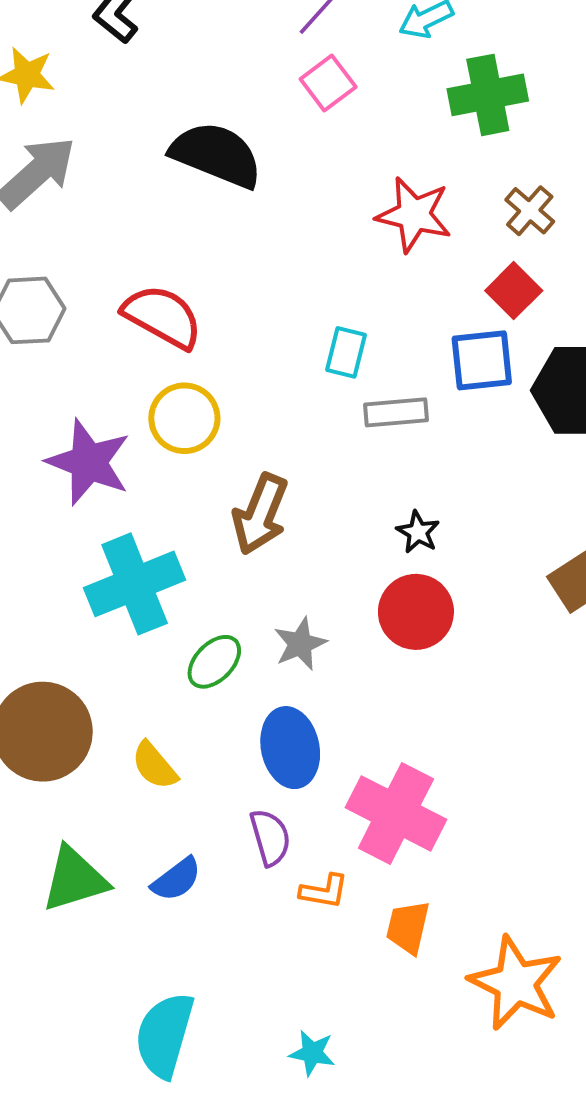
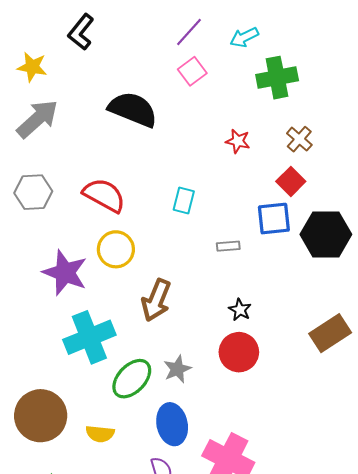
red star: (414, 215) -> (238, 141), size x0.6
cyan rectangle: (346, 352) -> (184, 201), moved
gray rectangle: (396, 412) -> (228, 246), size x0.7
green ellipse: (214, 662) -> (132, 379), size x1.4
yellow semicircle: (154, 766) -> (100, 434), turned -44

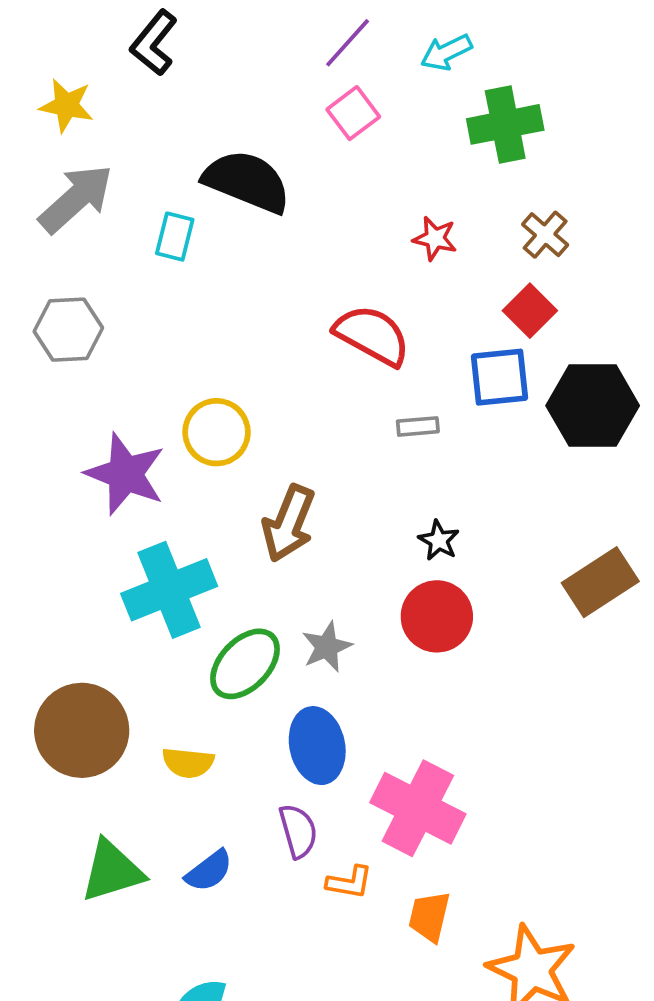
red semicircle: (104, 195) -> (372, 335), moved
cyan rectangle: (184, 201) -> (175, 237), moved

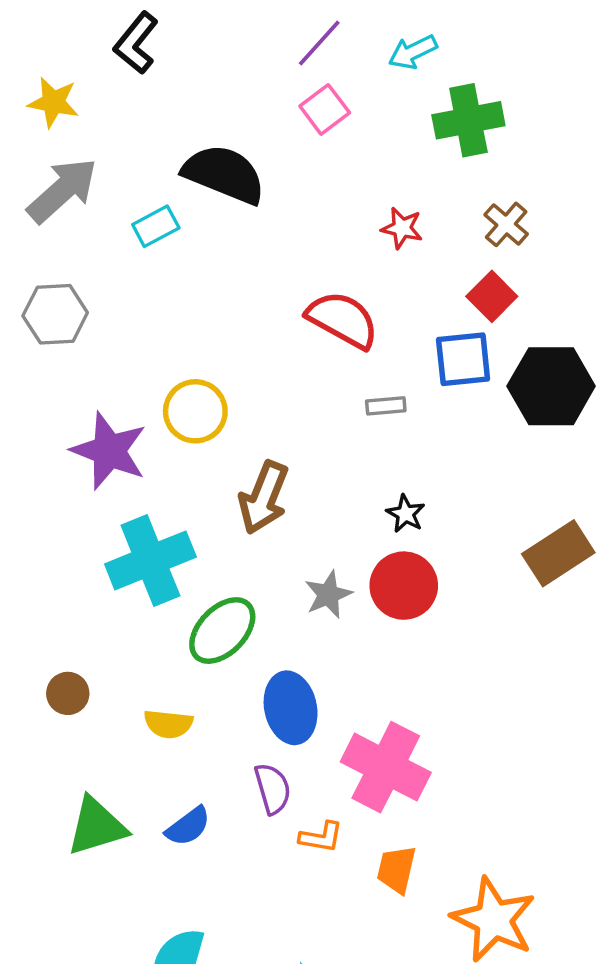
cyan rectangle: (175, 237) -> (156, 226), turned 48
gray star: (327, 647) -> (328, 595), moved
brown circle: (82, 730) -> (68, 693), size x0.5

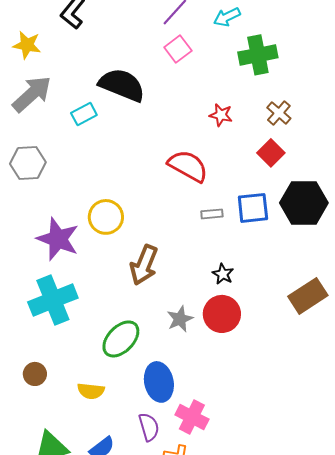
blue square: (463, 359) -> (253, 208), moved
cyan cross: (150, 560) -> (53, 300), moved
pink cross: (386, 767) -> (192, 417), moved, size x0.7

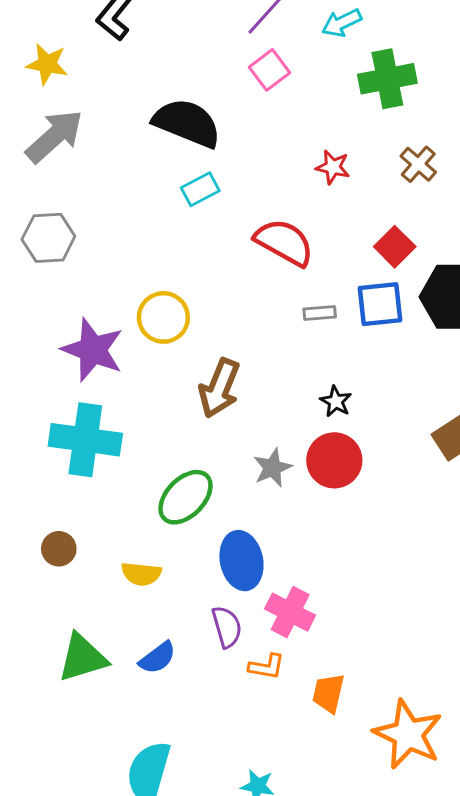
cyan rectangle: (84, 114) -> (200, 189), moved
red square: (271, 153) -> (395, 247), moved
cyan cross: (53, 300) -> (85, 440), turned 30

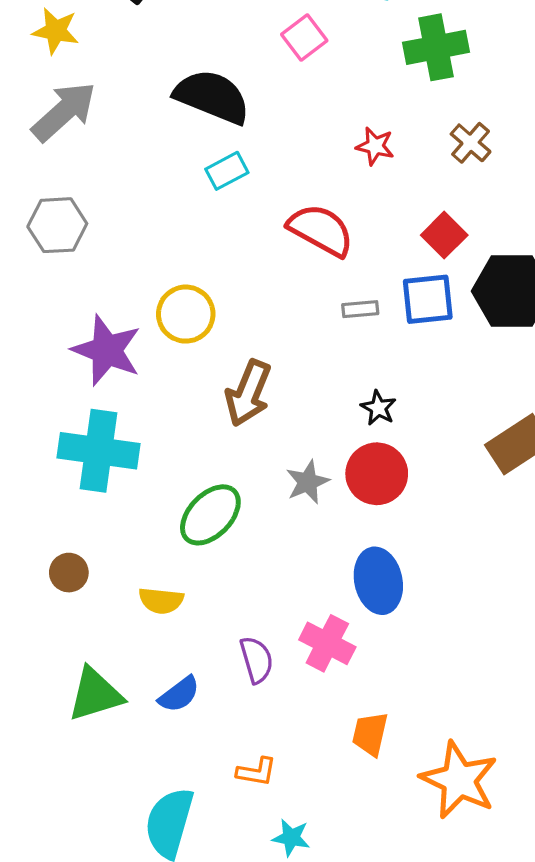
blue ellipse: (241, 561) -> (378, 581), moved
orange L-shape: (267, 667) -> (257, 772), moved

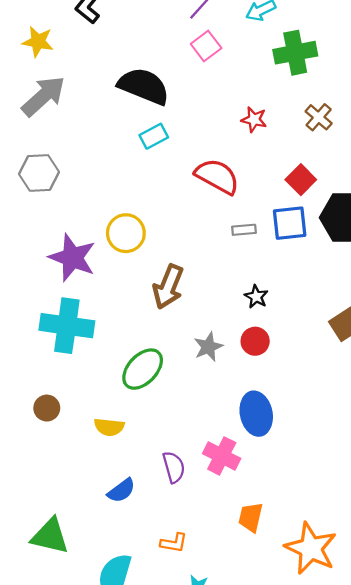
red circle: (377, 474) -> (255, 341), size x0.7
green triangle: (95, 694) -> (50, 536), moved, turned 30

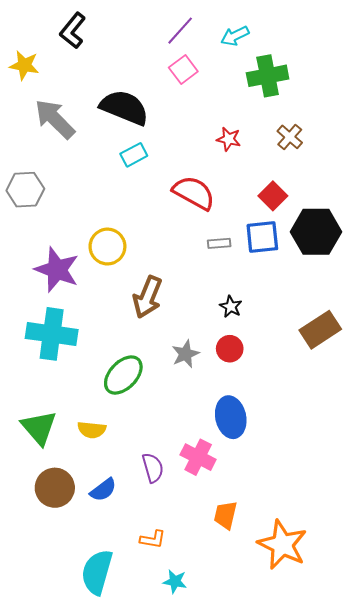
gray arrow: (43, 96) -> (55, 119), moved, turned -93
brown circle: (47, 408) -> (55, 488), moved, size x1.6
green triangle: (50, 536) -> (39, 428), moved, turned 36

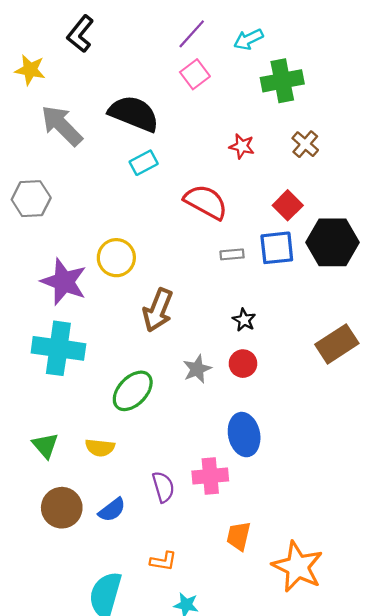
green triangle: (39, 428) -> (45, 445), size x0.7
pink cross: (198, 457) -> (210, 476), turned -32

